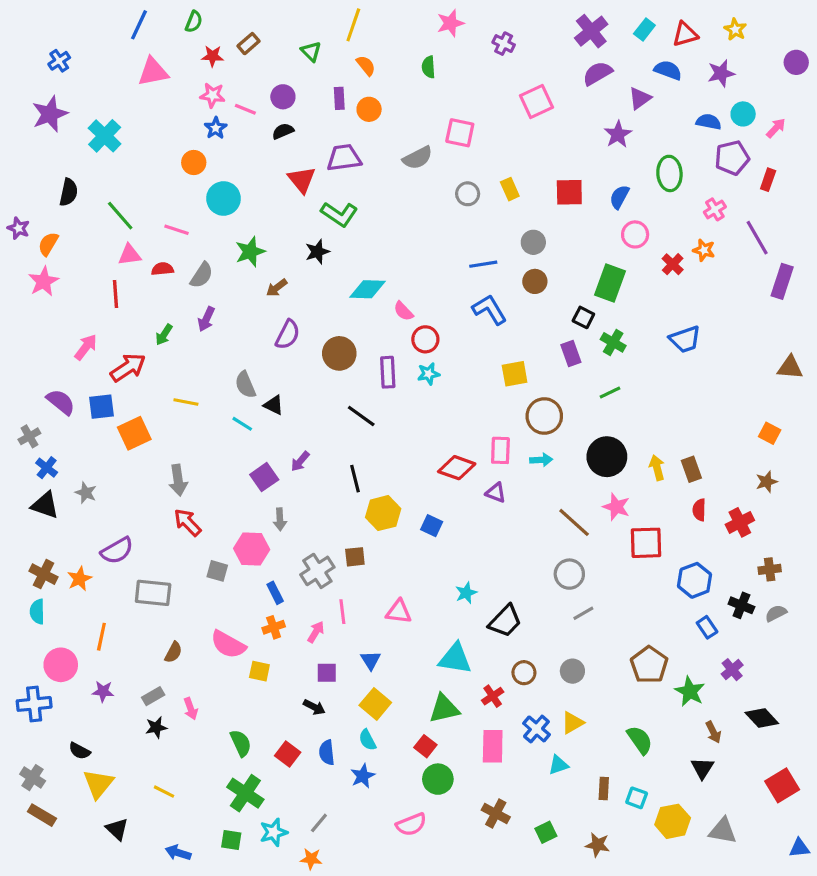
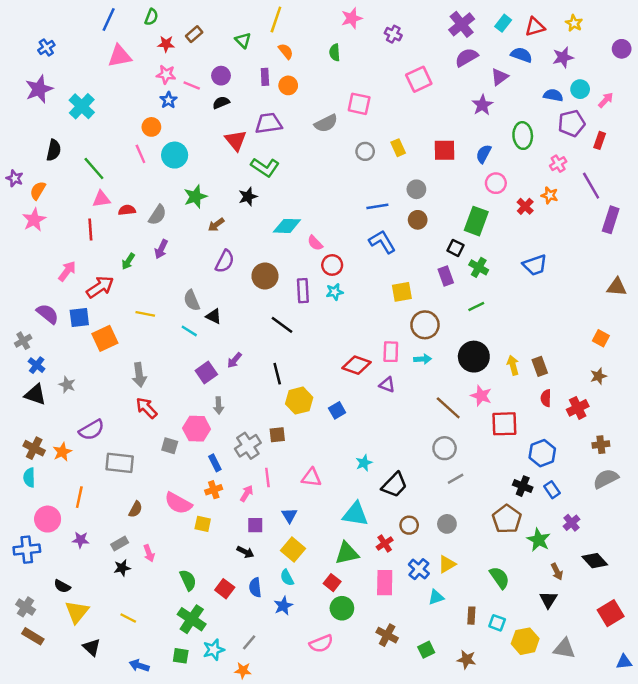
pink line: (177, 230) -> (140, 154), moved, turned 48
blue square: (432, 526) -> (337, 410), turned 35
black cross: (741, 605) -> (523, 486), moved
gray semicircle: (776, 613) -> (606, 479), size x1.5

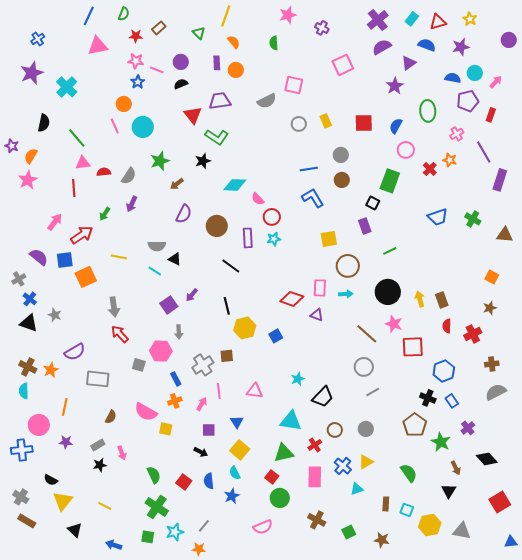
green cross: (479, 267) -> (473, 219), moved
gray semicircle: (192, 300) -> (157, 246), turned -66

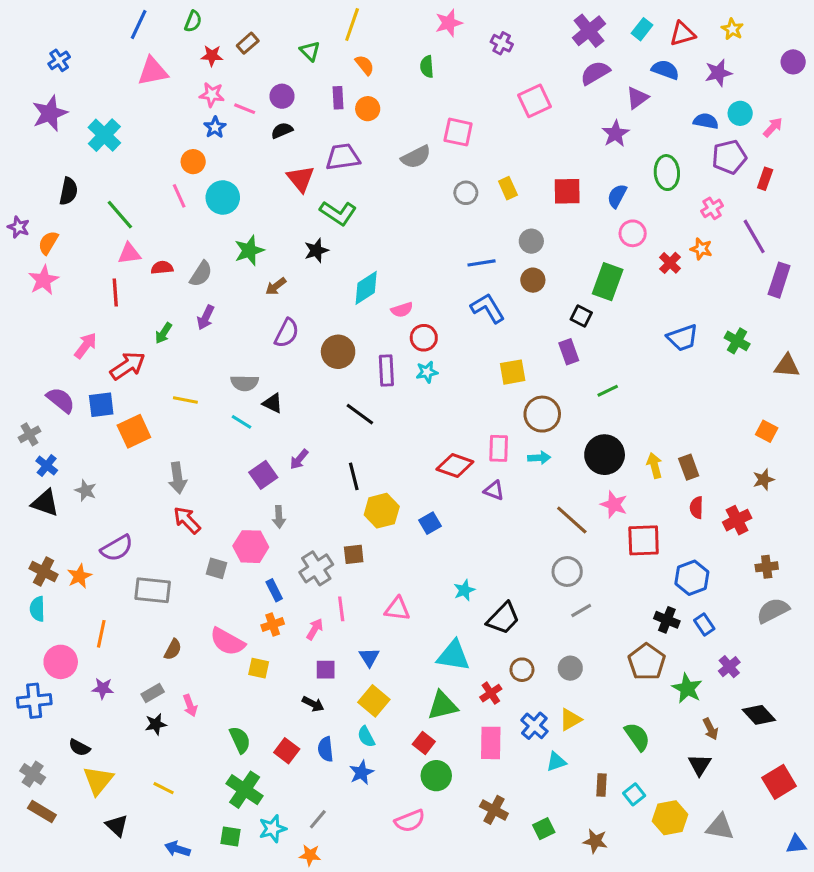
cyan diamond: (235, 185) -> (366, 288), turned -35
pink semicircle: (258, 199) -> (402, 310), turned -64
cyan square: (407, 510) -> (634, 794), turned 32

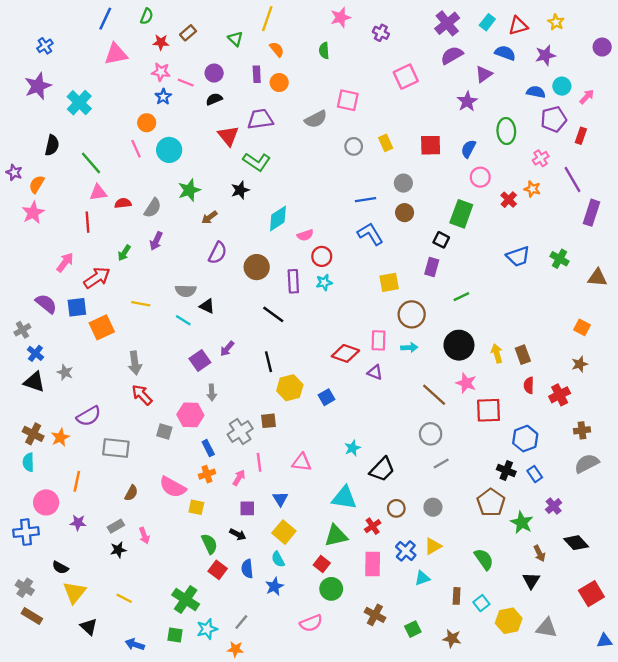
purple rectangle: (569, 352) -> (432, 267), turned 36
green semicircle: (240, 740) -> (209, 544), moved

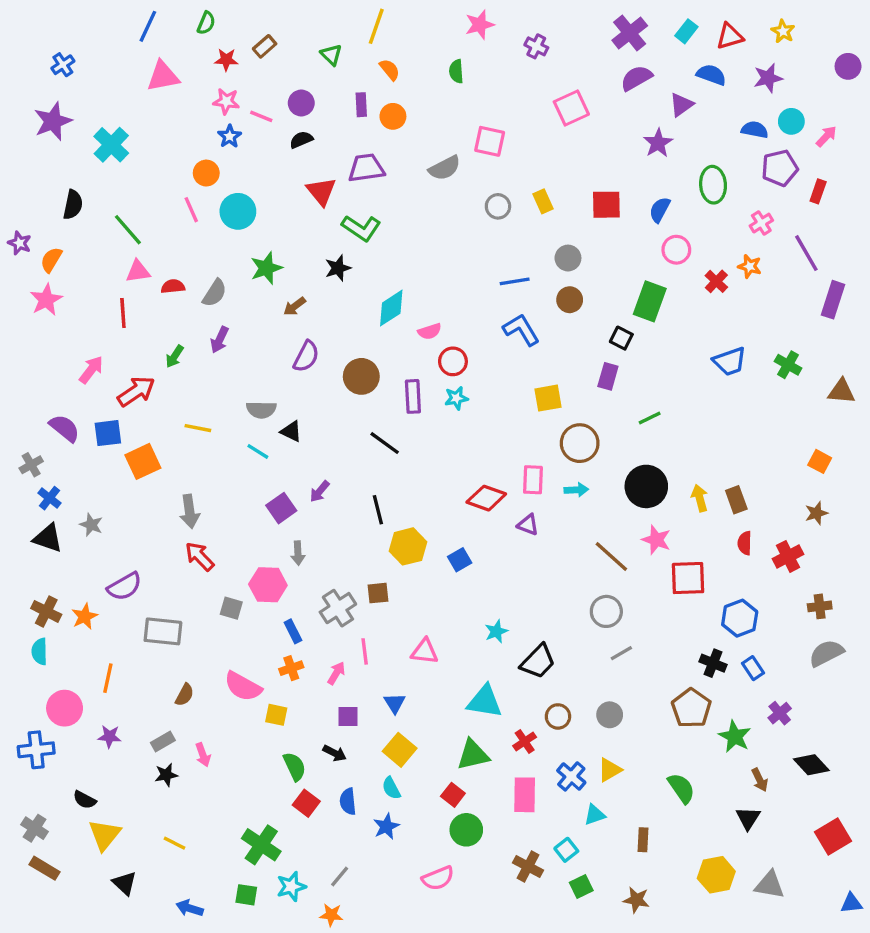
cyan square: (481, 603) -> (566, 850), moved

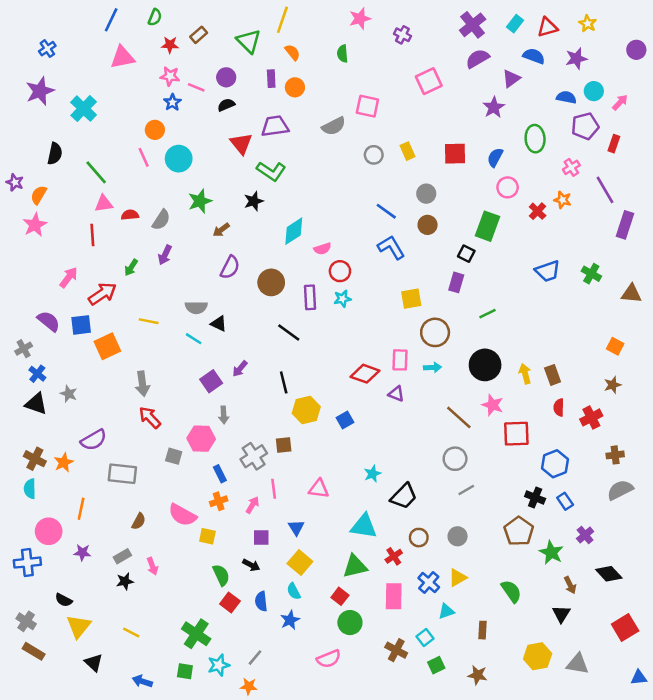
green triangle: (331, 55) -> (249, 41), size x1.5
blue line: (515, 281) -> (386, 211), turned 45

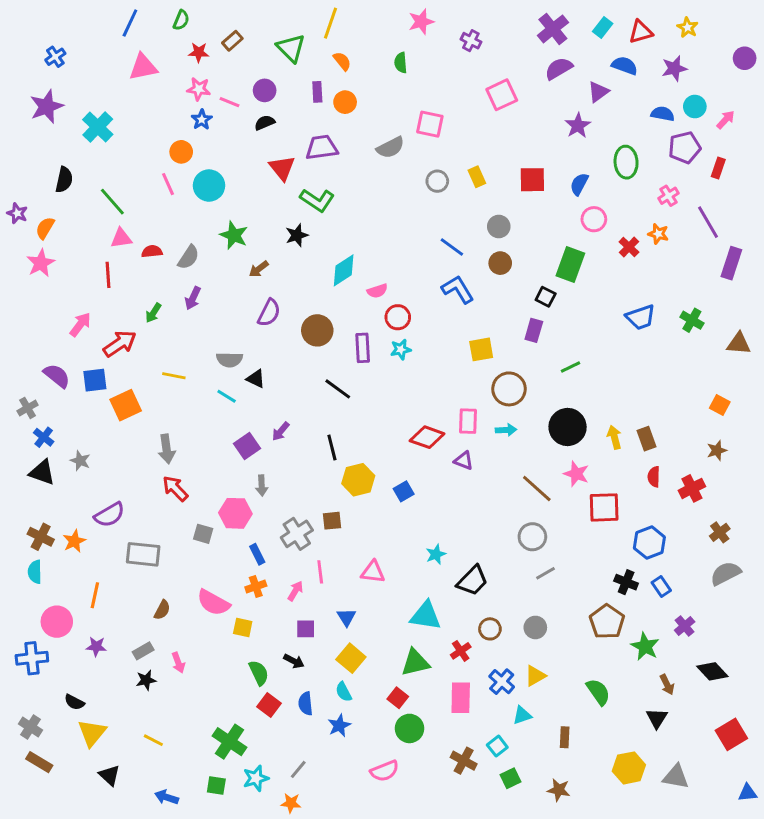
green star: (200, 201) -> (234, 235), turned -30
brown cross: (615, 455) -> (720, 532), turned -30

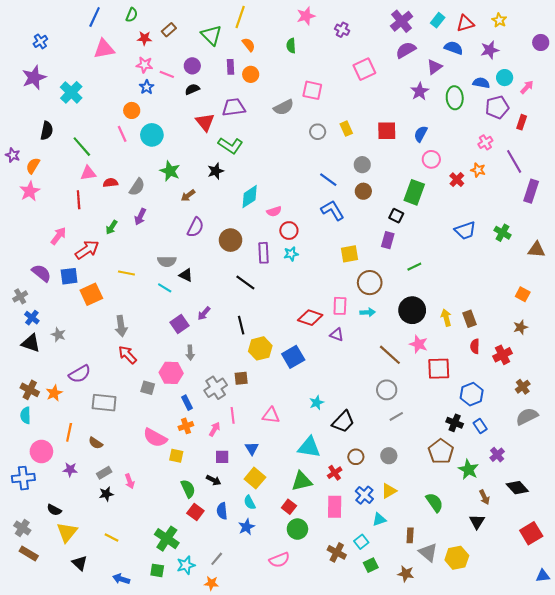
green ellipse: (626, 162) -> (455, 98), moved
blue square: (404, 491) -> (293, 357), size x1.5
brown semicircle: (162, 610) -> (96, 443), moved, turned 96
gray triangle: (676, 777) -> (428, 552), moved, turned 30

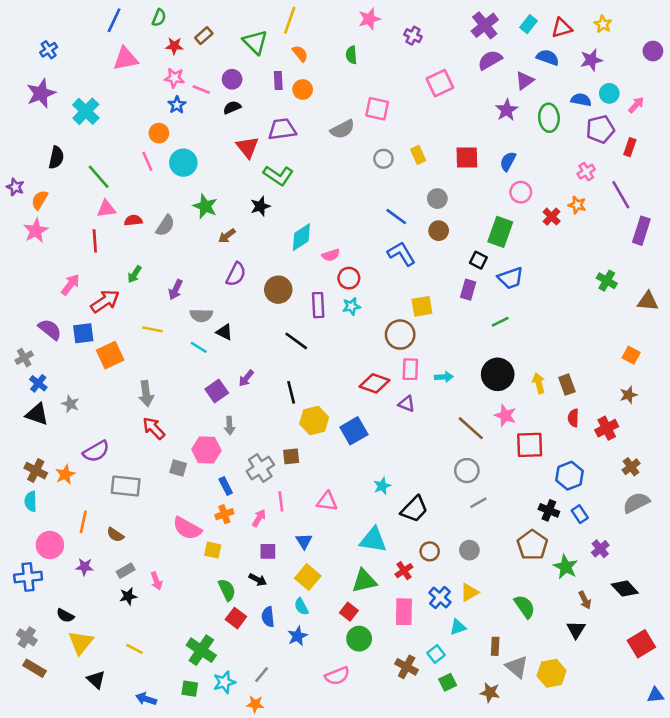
purple arrow: (140, 217) -> (176, 290), moved
blue trapezoid: (465, 231) -> (510, 278), moved
brown circle: (370, 283) -> (400, 335), moved

